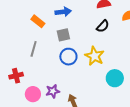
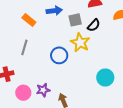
gray square: (63, 35) -> (75, 20), moved
yellow star: (95, 56) -> (80, 43), moved

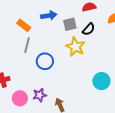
gray line: (24, 47) -> (27, 45), moved
blue circle: (59, 55) -> (45, 61), moved

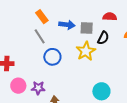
blue arrow: (49, 16) -> (67, 25), moved
black semicircle: (89, 29) -> (103, 38), turned -32
gray line: (27, 45) -> (40, 36), turned -63

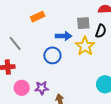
orange rectangle: (42, 17) -> (38, 17), turned -72
blue arrow: (67, 25) -> (64, 36), moved
gray line: (40, 36) -> (15, 43), moved

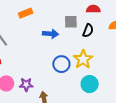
yellow star: (85, 46) -> (83, 59), moved
blue circle: (52, 55) -> (61, 64), moved

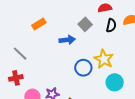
gray square: (71, 22) -> (85, 24), turned -32
black semicircle: (88, 31) -> (111, 25), moved

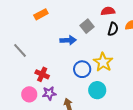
orange rectangle: (39, 24) -> (41, 14), moved
red cross: (16, 78) -> (42, 74), moved, turned 32
cyan circle: (115, 82) -> (97, 90), moved

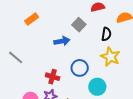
black semicircle: (113, 29) -> (106, 34), moved
yellow star: (103, 62) -> (110, 57), moved
red cross: (42, 74) -> (53, 77), moved

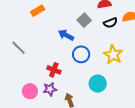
black semicircle: (106, 34) -> (110, 23), moved, turned 56
blue arrow: (62, 41) -> (66, 35), turned -147
blue circle: (80, 68) -> (81, 54), moved

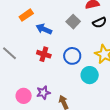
blue arrow: (66, 35) -> (44, 29), moved
red cross: (54, 70) -> (44, 54), moved
cyan circle: (98, 84) -> (90, 75), moved

